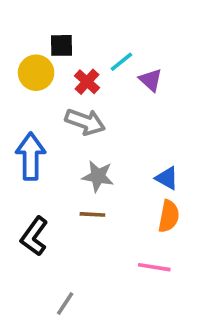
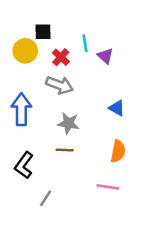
cyan line: (121, 62) -> (85, 43), turned -60
blue triangle: (167, 178) -> (117, 108), moved
gray line: (65, 303) -> (46, 198), moved

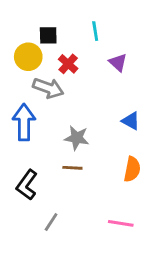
cyan line: (85, 43) -> (95, 31), moved
gray arrow: (60, 85) -> (48, 88), moved
pink line: (108, 187) -> (121, 223), moved

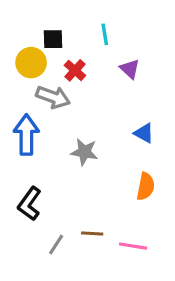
brown line: (72, 168) -> (92, 234), moved

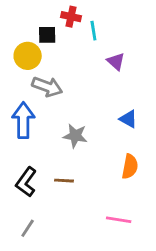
red cross: (75, 70) -> (71, 17), moved, turned -30
brown line: (92, 234) -> (64, 181), moved
gray line: (56, 244) -> (28, 228), moved

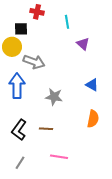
red cross: (71, 17) -> (37, 12), moved
black square: (47, 35) -> (21, 29), moved
yellow circle: (28, 56) -> (12, 47), moved
pink line: (119, 220) -> (59, 157), moved

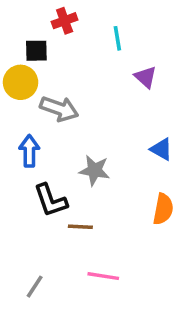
red cross: (37, 12) -> (65, 21), turned -32
blue arrow: (17, 86) -> (29, 151), size x0.7
black L-shape: (19, 130) -> (50, 200), moved, turned -55

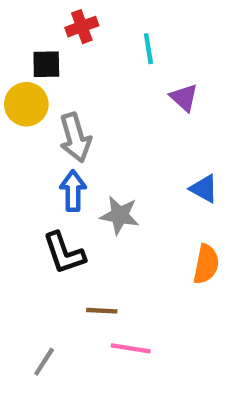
gray arrow: (59, 109) -> (75, 138), turned 54
blue arrow: (29, 151) -> (73, 191), moved
brown line: (80, 227) -> (102, 311), moved

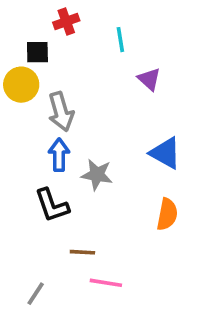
blue triangle: (204, 189) -> (165, 153), size x1.4

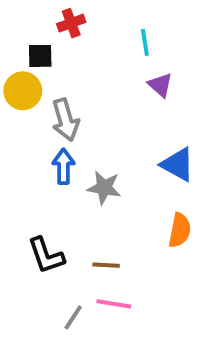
cyan line: (120, 40) -> (145, 42), moved
black L-shape: (52, 205) -> (46, 255), moved
brown line: (82, 252) -> (106, 265), moved
gray line: (36, 294) -> (73, 317), moved

